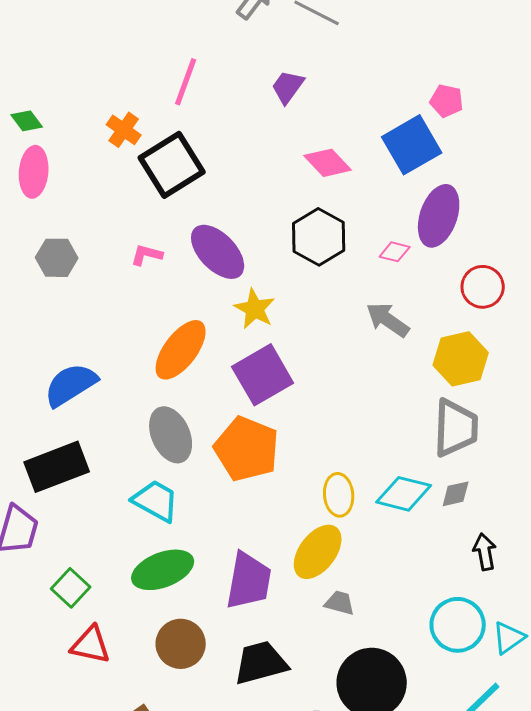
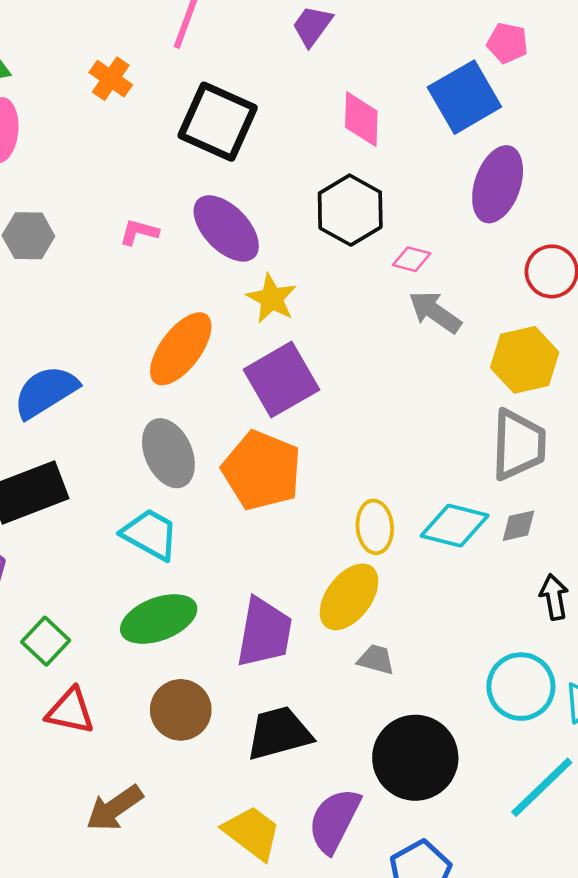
pink diamond: (328, 163) -> (361, 119), turned 45
black square: (172, 165) -> (218, 122), moved, turned -34
pink diamond: (395, 252) -> (412, 259), moved

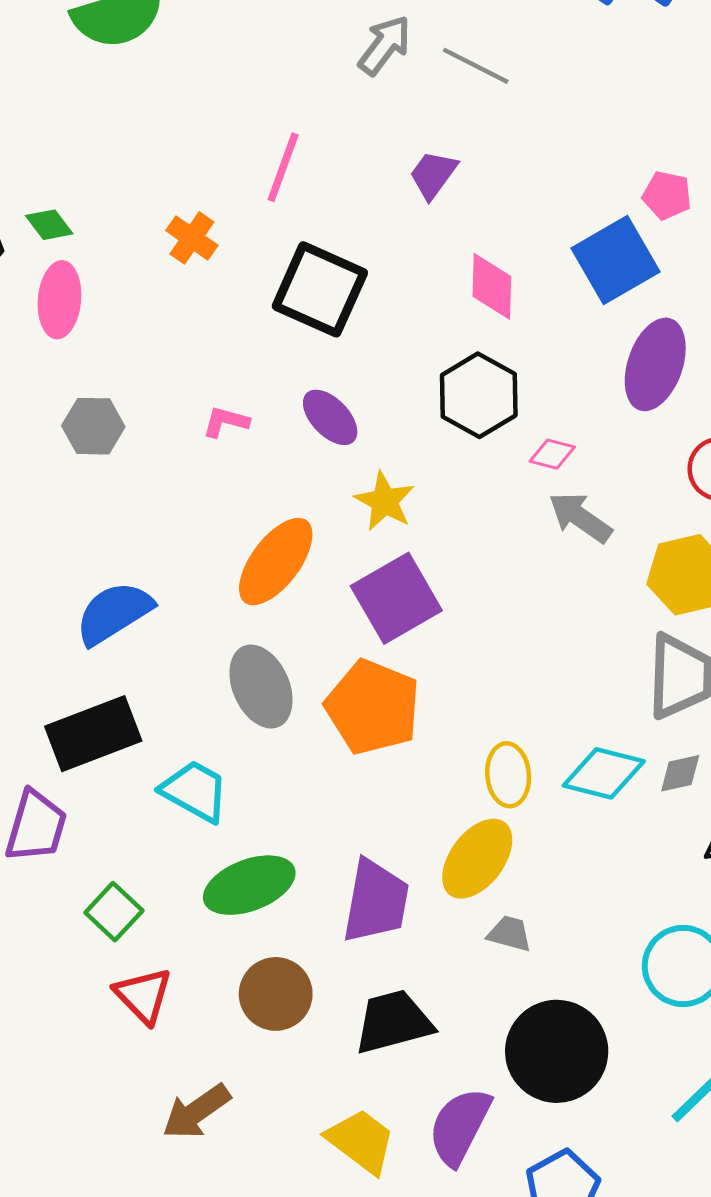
purple ellipse: (226, 228) -> (330, 417), size x0.7
cyan trapezoid: (150, 534) -> (195, 791), moved
red triangle: (70, 711) -> (143, 995), turned 34

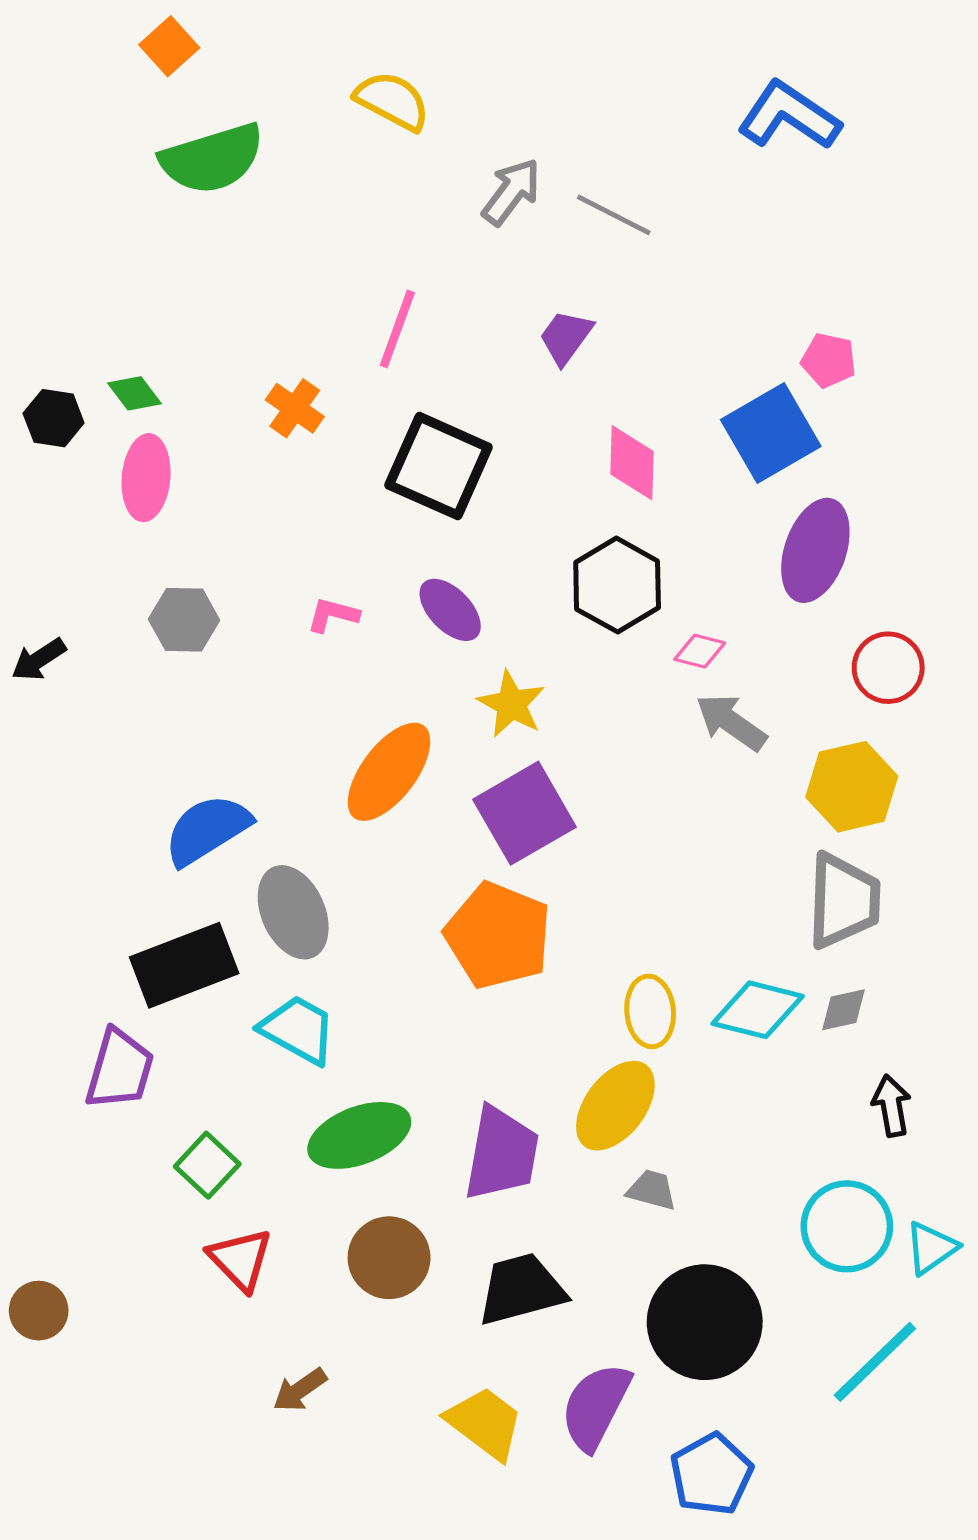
gray ellipse: (261, 687) -> (293, 912), moved
brown arrow: (196, 1112) -> (300, 1390), size x0.7

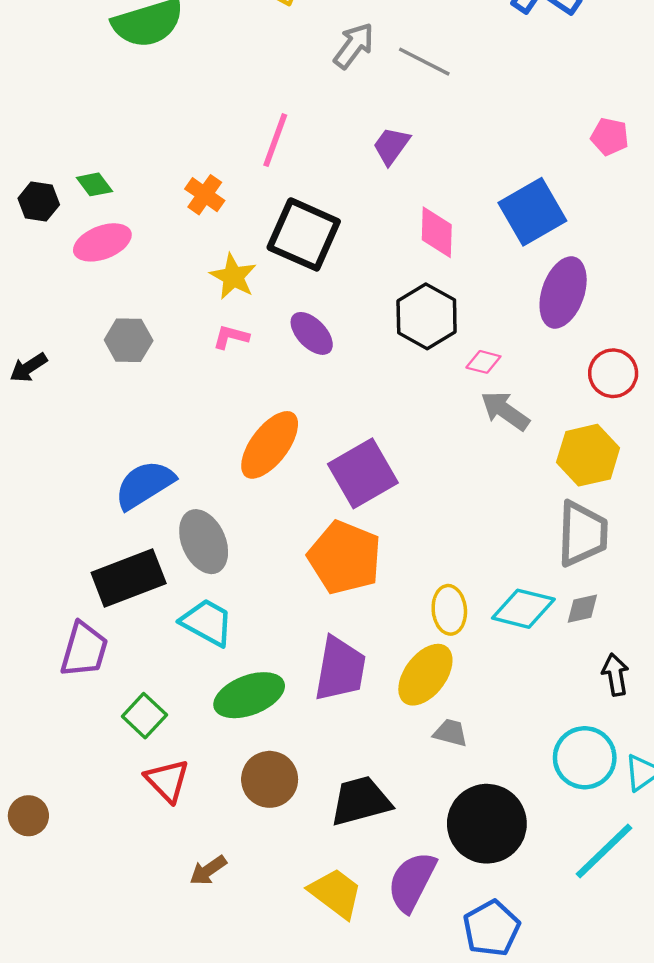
pink pentagon: (829, 360) -> (610, 137), moved
pink ellipse: (146, 478) -> (102, 242), turned 64
yellow star: (511, 704) -> (233, 277), moved
purple trapezoid: (501, 1154) -> (340, 669), moved

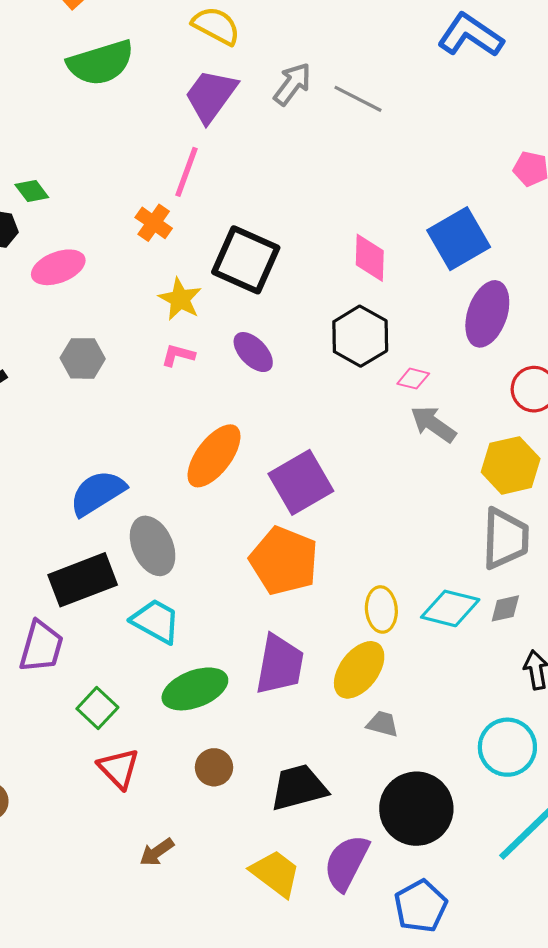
pink line: (275, 140) -> (186, 172), moved
purple trapezoid: (391, 146) -> (211, 96), moved, size x1.5
green diamond: (94, 184) -> (32, 191), moved
brown circle: (270, 779) -> (214, 767), size x0.7

